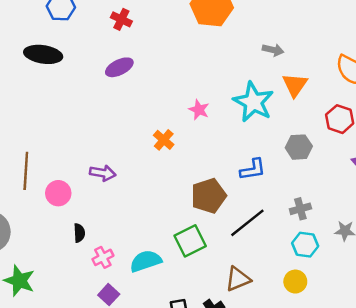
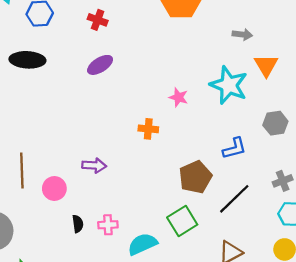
orange cross: (164, 140) -> (148, 129), turned -30
pink cross: (103, 257) -> (108, 225), moved, turned 30

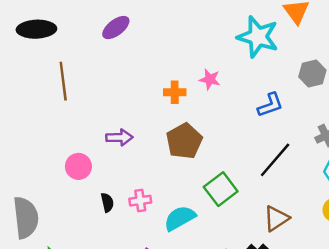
pink star: (179, 97) -> (210, 79), moved
brown line: (22, 171) -> (63, 81), moved
brown pentagon: (195, 177) -> (184, 141), moved

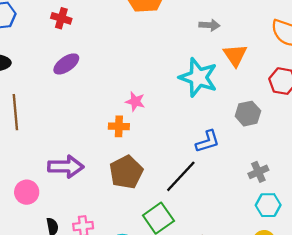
pink star: (210, 79) -> (135, 102), moved
purple arrow: (119, 137) -> (66, 167), size x1.4
black line: (275, 160) -> (181, 176), moved

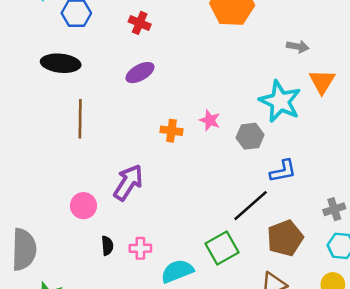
gray hexagon: (248, 114) -> (250, 136), moved
orange cross: (119, 126) -> (171, 131), moved
purple arrow: (66, 167) -> (128, 183), turned -64
brown pentagon: (126, 172) -> (285, 238), moved

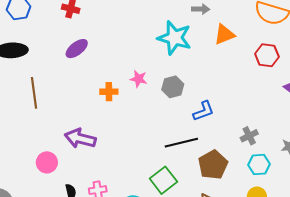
orange triangle: (322, 82) -> (224, 34), turned 45
cyan star: (280, 101) -> (174, 38), moved
purple arrow: (128, 183) -> (80, 138), turned -100
black line: (251, 206) -> (181, 143), turned 36

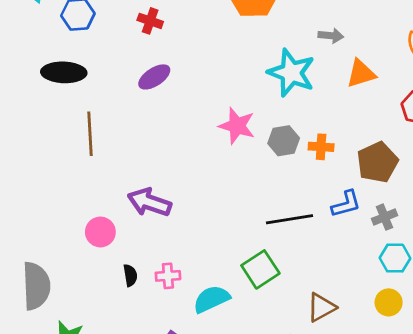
pink star: (139, 79) -> (237, 126), size x1.5
orange cross: (109, 92) -> (321, 147), moved
blue L-shape: (203, 111) -> (346, 204), moved
brown pentagon: (213, 165) -> (378, 162), moved

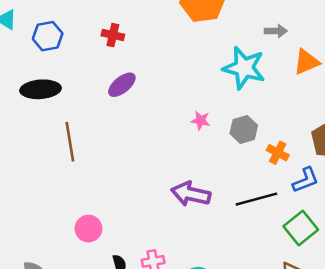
pink star: (237, 126) -> (201, 121), size x0.6
orange cross: (321, 147) -> (278, 153), moved, turned 30
purple arrow: (149, 202) -> (191, 194), moved
green square: (260, 269) -> (301, 228), moved

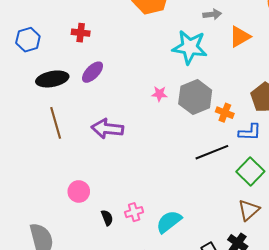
black ellipse: (41, 89) -> (52, 79), moved
gray hexagon: (244, 129) -> (195, 97), size x1.5
blue L-shape: (306, 180) -> (250, 132), turned 30
purple arrow: (191, 194) -> (107, 129), moved

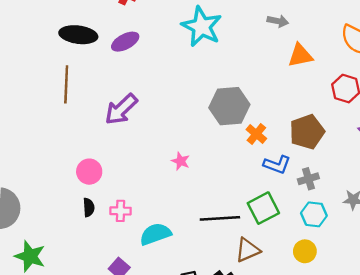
cyan star: (190, 47) -> (202, 27), moved
pink star: (159, 94) -> (181, 161), moved
purple arrow: (107, 129) -> (121, 109), turned -68
black line: (212, 152) -> (220, 218), moved
pink circle: (79, 191) -> (89, 172), moved

